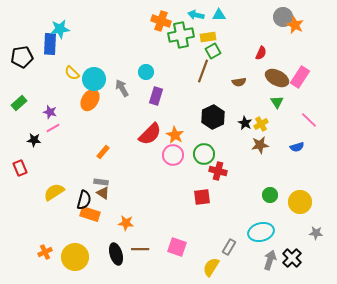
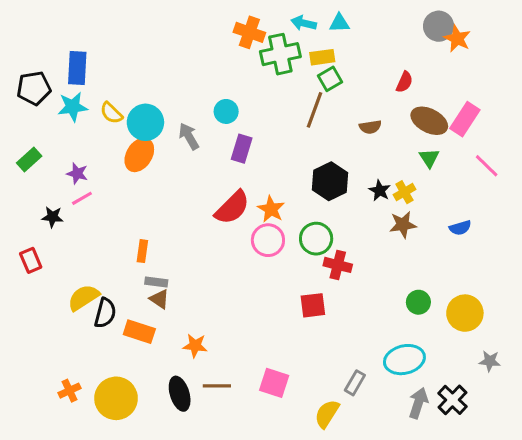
cyan star: (60, 29) -> (73, 107), moved
pink line: (309, 120) -> (487, 166), moved
orange rectangle: (103, 152) -> (142, 251), moved, turned -32
black semicircle: (84, 200) -> (105, 313), moved

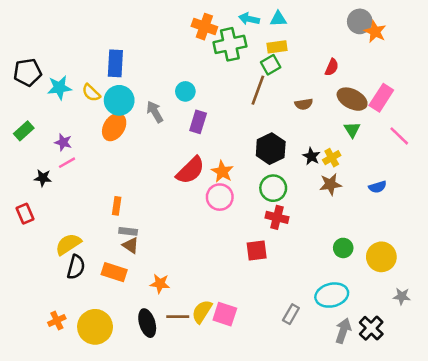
yellow rectangle: (322, 57) -> (277, 47), moved
blue rectangle: (77, 68) -> (115, 63), moved
green circle: (316, 239) -> (273, 188), moved
black semicircle: (105, 313) -> (76, 267), moved
yellow semicircle: (327, 414) -> (202, 312), moved

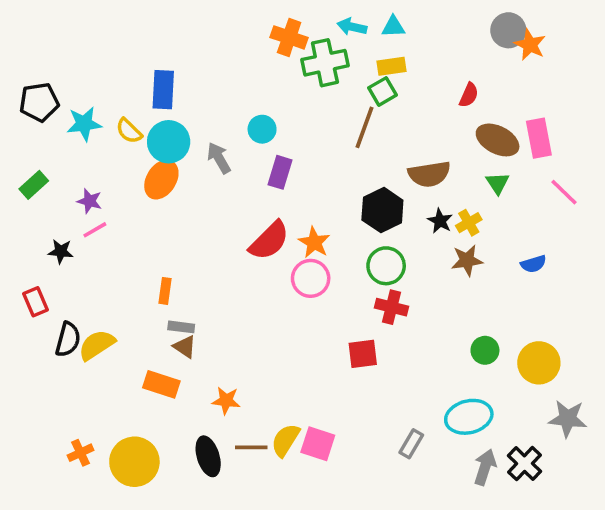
pink rectangle: (381, 98) -> (539, 138), turned -44
brown semicircle: (304, 104) -> (429, 174), moved, size x1.6
black semicircle: (76, 267) -> (68, 339), moved
gray star: (402, 296) -> (568, 419), size x1.5

